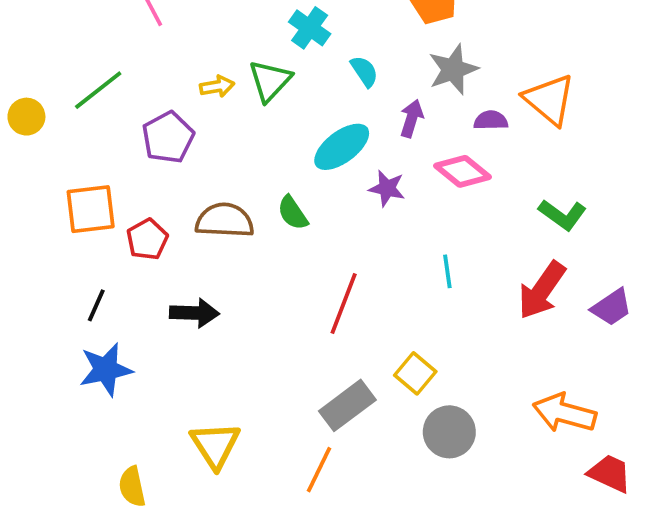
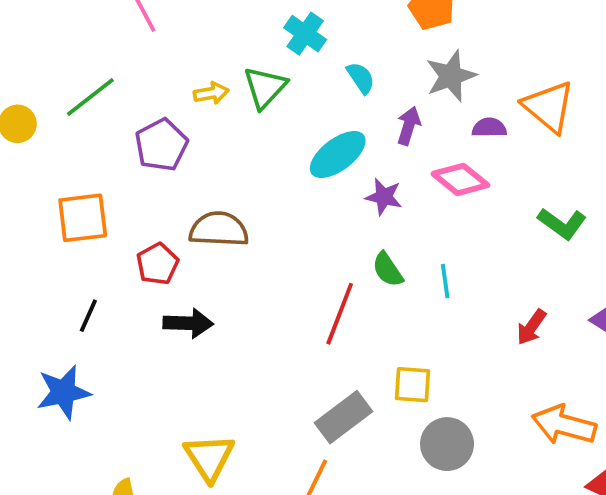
green semicircle: (293, 213) -> (388, 270), moved
red pentagon: (147, 239) -> (157, 264), moved
red arrow: (542, 290) -> (531, 327), moved, size x0.6
blue star: (106, 370) -> (64, 392), moved
yellow square: (415, 373) -> (413, 385), turned -36

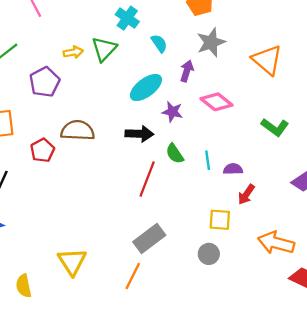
purple semicircle: (489, 128) -> (233, 169), moved
black arrow: (188, 323) -> (139, 134), moved
red arrow: (531, 327) -> (246, 194), moved
yellow square: (413, 385) -> (220, 220), moved
gray circle: (447, 444) -> (209, 254), size x0.7

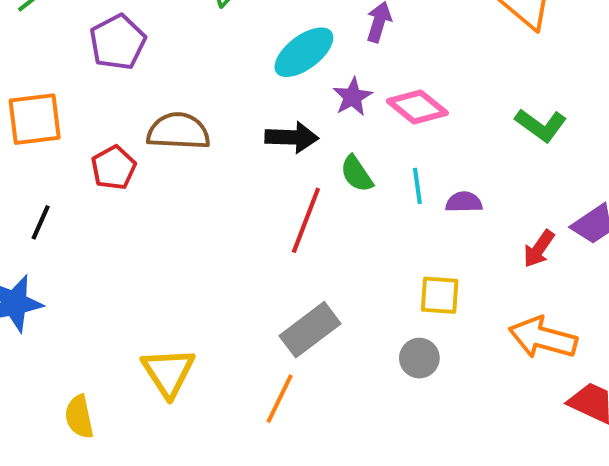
pink diamond: (217, 102) -> (417, 107), moved
purple star: (172, 112) -> (353, 97), turned 30
red arrow: (246, 194) -> (539, 249), moved

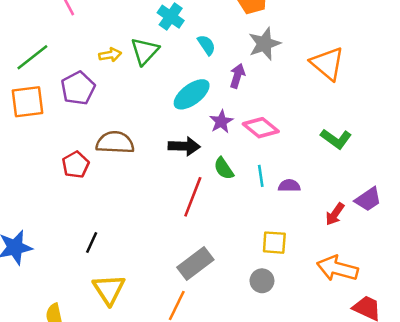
orange square: (35, 119) -> (27, 102), moved
black line: (41, 222) -> (92, 243), moved

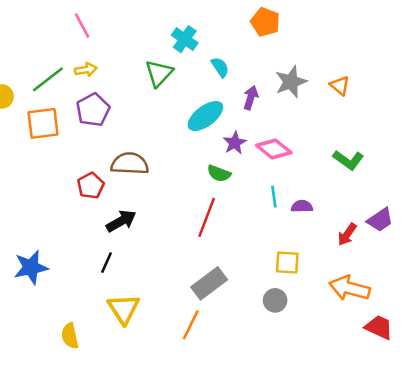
gray star: (264, 44) -> (291, 82), moved
yellow arrow: (110, 55) -> (86, 70), moved
orange triangle: (327, 63) -> (340, 85), size x0.6
black arrow: (184, 146) -> (121, 221), moved, turned -32
green semicircle: (224, 168) -> (219, 173), moved, turned -35

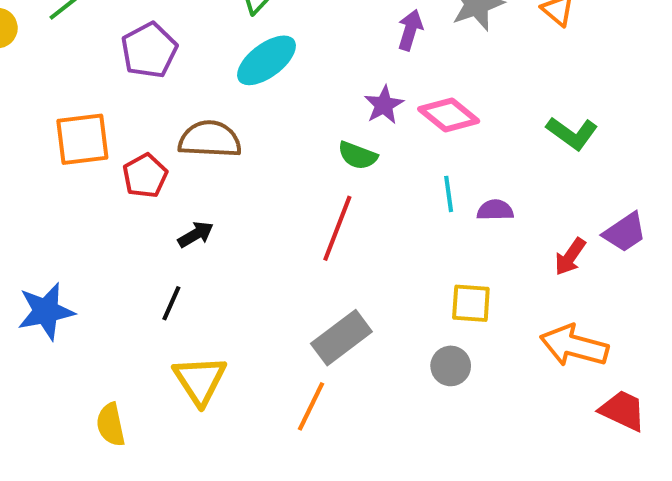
cyan ellipse: (205, 116) -> (267, 60), moved
orange square: (43, 123) -> (82, 139), moved
black arrow: (121, 221) -> (196, 234), size x0.7

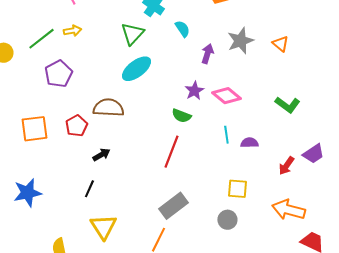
purple pentagon: (149, 50) -> (58, 74), moved
orange square: (82, 139) -> (34, 129), moved

